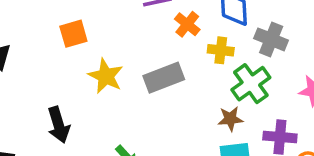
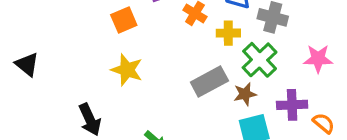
orange square: (73, 34) -> (124, 20), moved
gray rectangle: (164, 78) -> (209, 81), moved

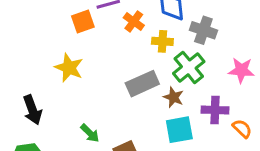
orange square: (124, 20) -> (83, 22), moved
brown star: (245, 94) -> (173, 97), turned 30

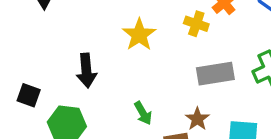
yellow cross: (162, 41) -> (196, 24), moved
brown star: (173, 97) -> (197, 119), moved

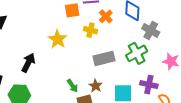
black arrow: (86, 71) -> (28, 63), turned -144
green arrow: (143, 113) -> (72, 86), moved

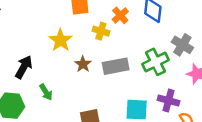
gray cross: (151, 30) -> (182, 45), moved
green arrow: (72, 86) -> (46, 92), moved
brown star: (96, 86) -> (83, 64), moved

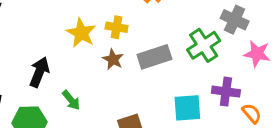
yellow cross: (101, 31) -> (117, 27), moved

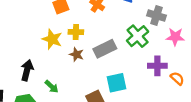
cyan square: (187, 108) -> (117, 83), moved

